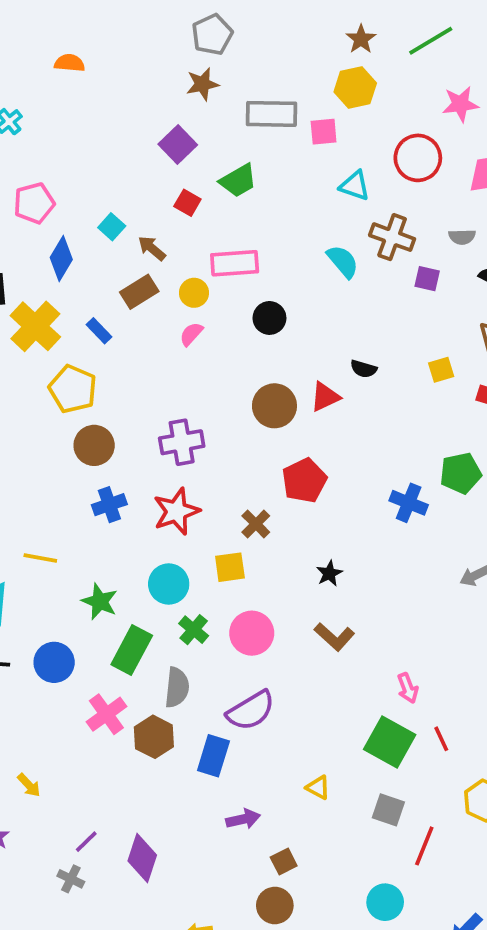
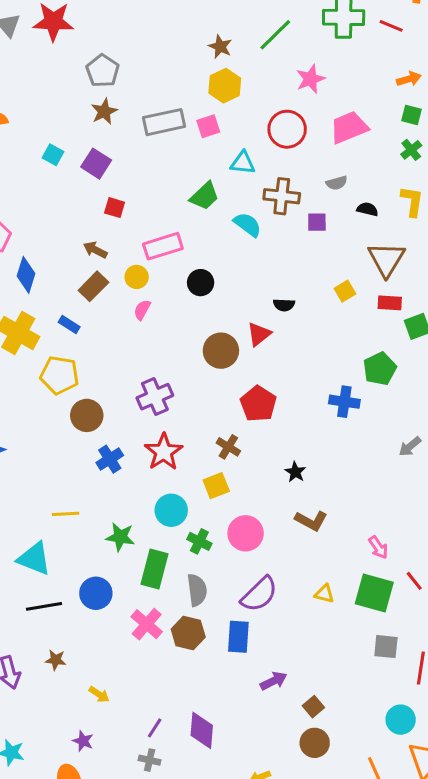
green trapezoid: (238, 181) -> (204, 196), moved
cyan square: (112, 227) -> (53, 155), moved
yellow triangle: (318, 787) -> (324, 594), moved

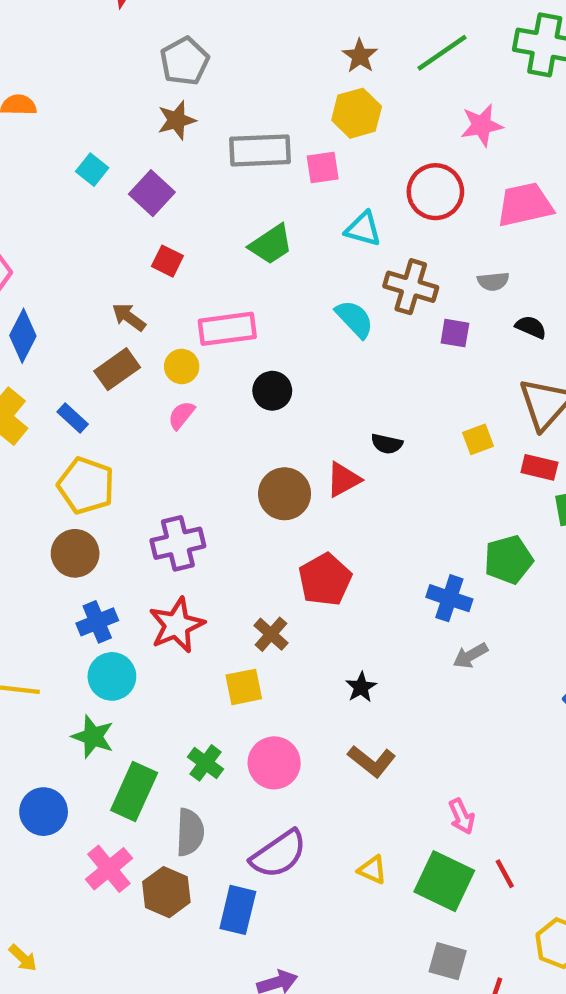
green trapezoid: (204, 196) -> (271, 244), moved
yellow pentagon: (59, 375) -> (86, 486), moved
gray arrow: (410, 447) -> (470, 656), moved
cyan circle: (171, 510) -> (112, 676), moved

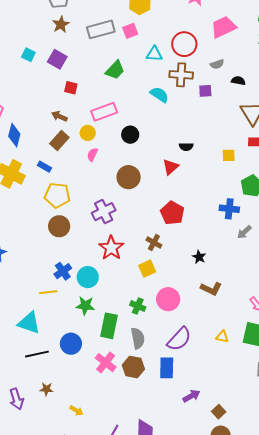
red circle: (435, 192) -> (184, 44), moved
yellow square: (478, 439) -> (229, 155), moved, turned 32
brown circle: (285, 494) -> (129, 177), moved
blue cross: (97, 622) -> (63, 271), moved

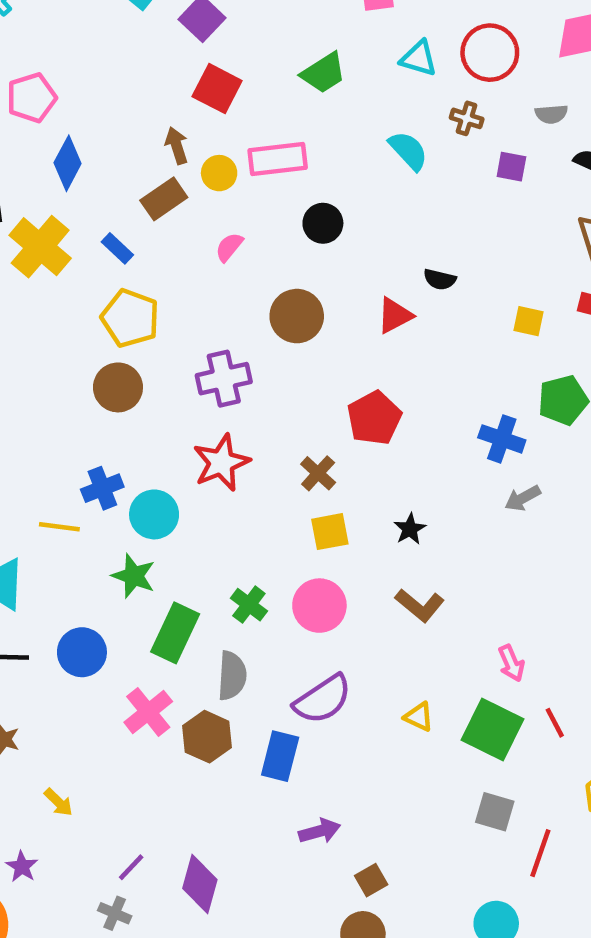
brown cross: (181, 75) -> (467, 118), size x0.6
red square: (71, 88) -> (217, 89), size x1.5
brown arrow: (59, 116) -> (177, 146), turned 35
yellow circle: (88, 133) -> (219, 173), moved
yellow square: (147, 269) -> (330, 532), moved

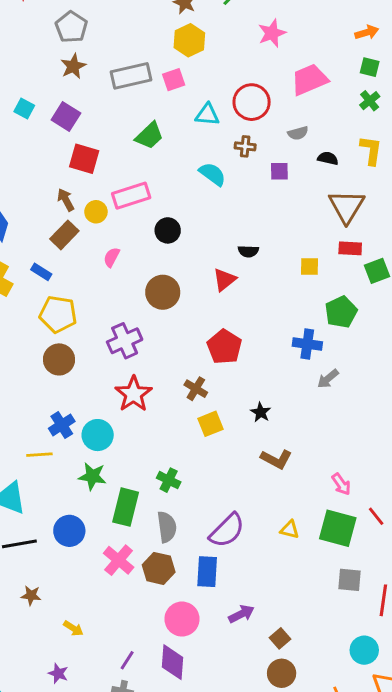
pink circle: (319, 606) -> (182, 619), moved

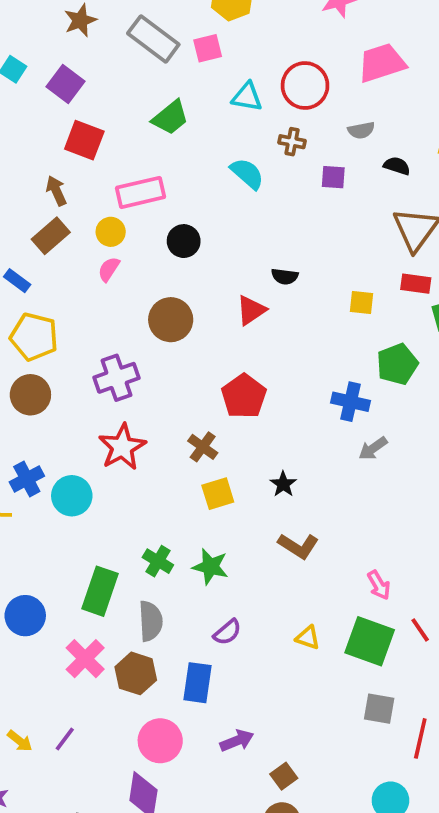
gray rectangle: (131, 76) -> (153, 39), turned 45
yellow circle: (96, 212) -> (111, 232), moved
green star: (92, 476) -> (210, 567), moved
purple semicircle: (227, 530) -> (227, 632), size x0.6
purple line: (127, 660) -> (65, 739), moved

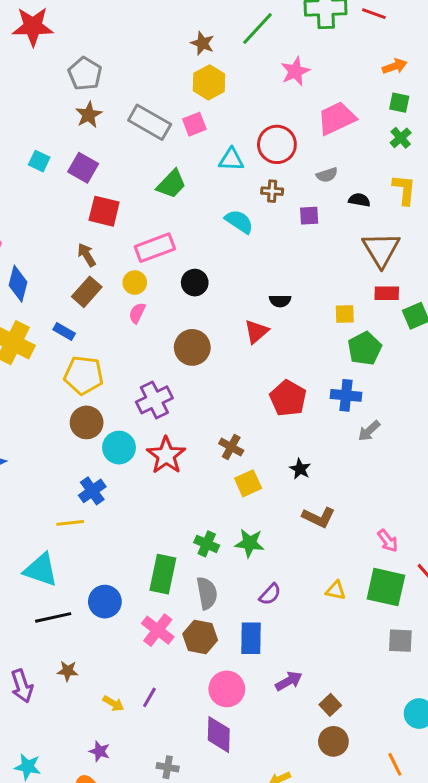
green pentagon: (397, 364) -> (365, 348), moved
red pentagon: (244, 396) -> (288, 398), moved
cyan circle: (72, 496) -> (119, 448), moved

